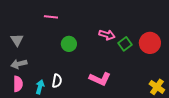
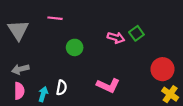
gray triangle: (17, 40) -> (18, 30), moved, size x1.5
red circle: (150, 43) -> (163, 69), moved
green square: (125, 44) -> (136, 33), moved

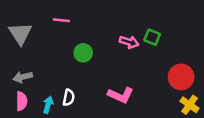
green square: (136, 33) -> (152, 37), turned -32

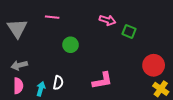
pink arrow: (129, 42) -> (107, 20), moved
pink L-shape: (121, 95) -> (102, 81), turned -35

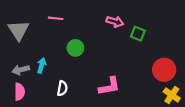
cyan arrow: (41, 89) -> (41, 65), moved

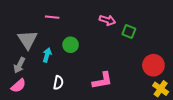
gray triangle: (18, 30) -> (28, 40), moved
cyan arrow: (41, 65) -> (47, 55), moved
gray arrow: (21, 70) -> (19, 65), turned -49
pink semicircle: (20, 92) -> (18, 86), turned 49

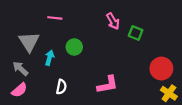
pink arrow: (107, 20) -> (113, 21), turned 42
gray arrow: (19, 65) -> (20, 69), turned 105

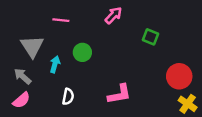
pink arrow: (113, 21) -> (113, 15), moved, turned -105

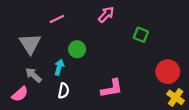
pink line: (61, 20) -> (57, 19), turned -32
cyan arrow: (55, 64) -> (59, 67), moved
gray arrow: (23, 76) -> (33, 75), moved

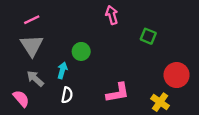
pink arrow: (106, 15) -> (112, 15), turned -60
pink line: (57, 19) -> (32, 20), moved
pink semicircle: (20, 94) -> (21, 99), turned -90
yellow cross: (176, 97) -> (160, 102), moved

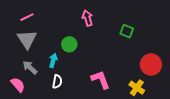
pink arrow: (112, 15) -> (87, 18), moved
pink L-shape: (118, 93) -> (101, 80), turned -100

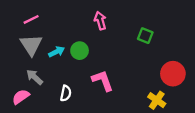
cyan arrow: (53, 60) -> (56, 52), moved, turned 48
pink L-shape: (101, 80) -> (103, 81), moved
pink semicircle: (18, 85) -> (21, 97), turned -84

